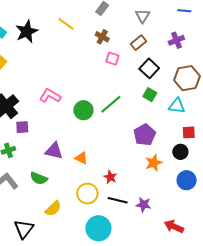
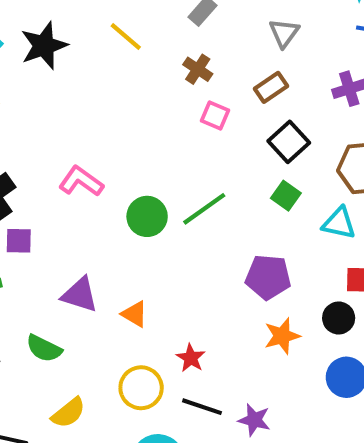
purple pentagon: (145, 135) -> (268, 277), turned 30

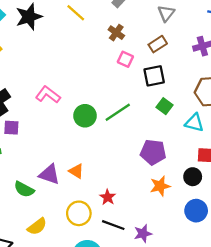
black square: (289, 142) -> (154, 76), moved, turned 30
purple triangle: (80, 295) -> (49, 174), moved
purple star: (254, 420) -> (143, 234), turned -30

